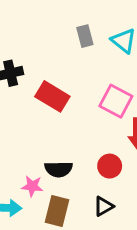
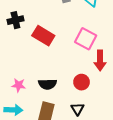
pink star: (32, 186) -> (19, 85), moved
black triangle: (103, 206) -> (77, 109), turned -32

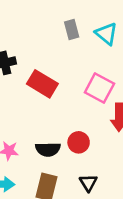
red circle: (82, 82) -> (79, 142), moved

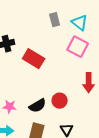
pink square: (99, 88) -> (78, 47), moved
black semicircle: (48, 149) -> (38, 106), turned -30

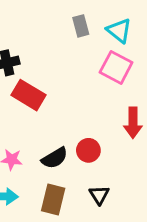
red rectangle: (34, 59) -> (29, 95), moved

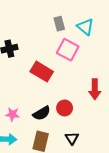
pink square: (116, 67) -> (68, 50), moved
red rectangle: (29, 95) -> (42, 72), moved

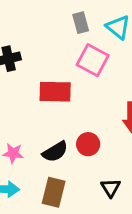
red rectangle: (42, 72) -> (55, 92), turned -30
black triangle: (72, 138) -> (111, 188), moved

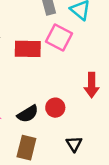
red rectangle: (55, 92) -> (28, 49), moved

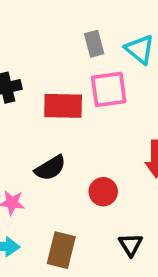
pink square: (59, 38) -> (109, 89), turned -36
black semicircle: (28, 114) -> (50, 168), moved

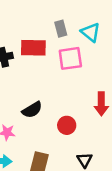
red rectangle: (63, 106) -> (33, 48), moved

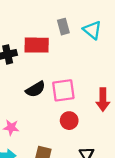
pink square: (70, 58) -> (63, 90), moved
black semicircle: (32, 110) -> (35, 89), moved

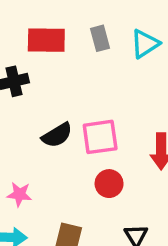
cyan triangle: (92, 30) -> (145, 44), turned 48
red rectangle: (37, 45) -> (46, 40), moved

